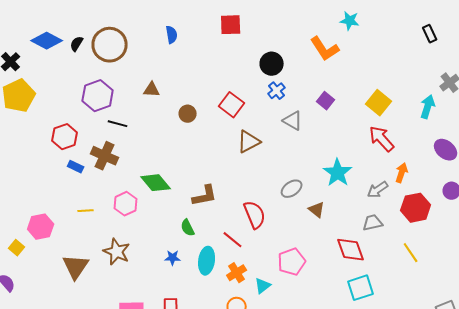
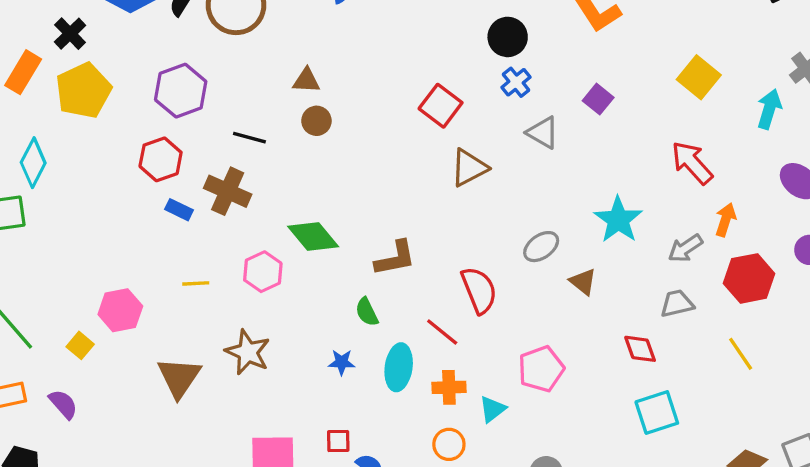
purple hexagon: (98, 96) -> (181, 91), moved
yellow square: (379, 103) -> (699, 77), moved
brown circle: (188, 114) -> (316, 121), moved
red diamond: (351, 250) -> (640, 349), size x0.7
orange cross: (237, 273) -> (449, 387), turned 30

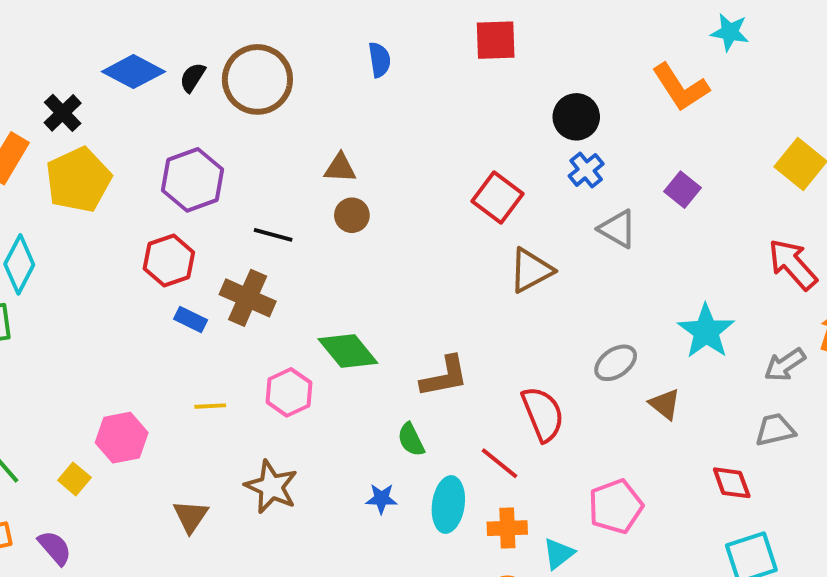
brown triangle: (179, 377) -> (191, 516), size x0.7

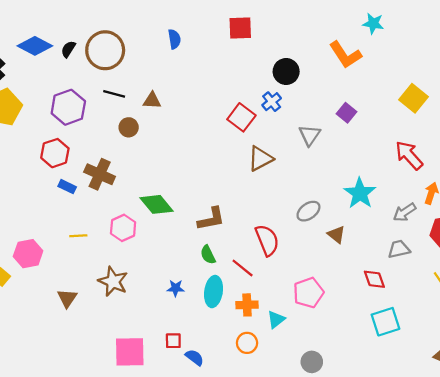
blue cross: (586, 170) -> (272, 102), moved
brown circle: (352, 215) -> (129, 127), moved
gray triangle: (618, 229) -> (310, 135), turned 35
black line: (273, 235) -> (114, 94), moved
green semicircle: (411, 440) -> (208, 255), moved

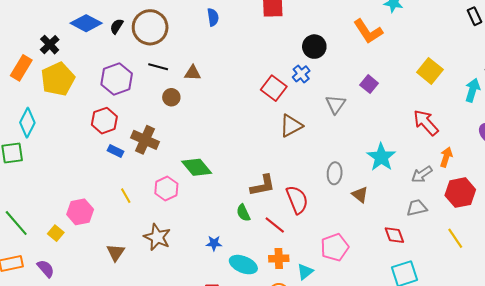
gray ellipse: (308, 211) -> (335, 173), turned -50
brown L-shape: (211, 219) -> (263, 185), moved
yellow line: (78, 236) -> (126, 196), turned 63
cyan ellipse: (214, 292) -> (243, 265), moved, turned -76

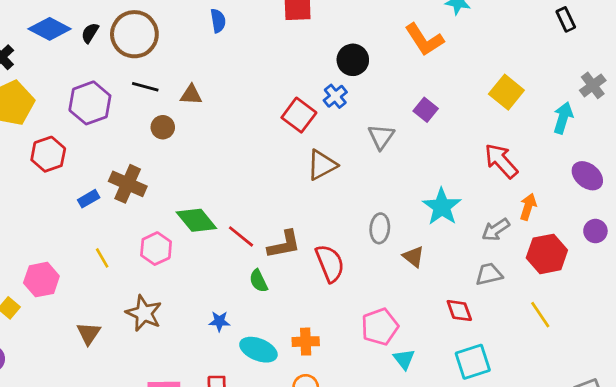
red hexagon: (104, 121) -> (48, 154), moved
blue rectangle: (116, 151) -> (89, 199), turned -56
red line: (275, 225) -> (241, 236), moved
cyan triangle: (305, 272) -> (404, 359), moved, turned -30

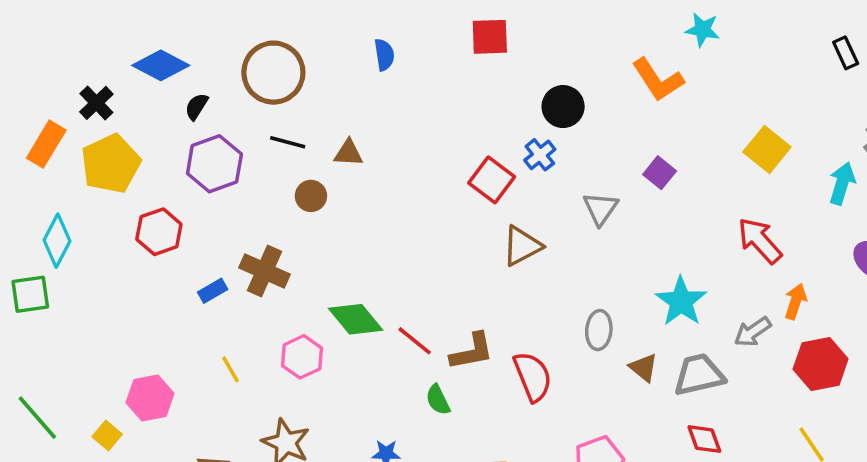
black semicircle: (90, 33) -> (197, 107), moved
gray trapezoid: (489, 274) -> (699, 375), moved, size x1.4

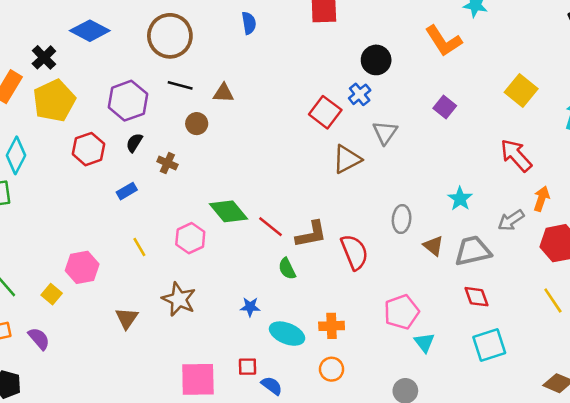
black semicircle: (197, 107) -> (134, 143), moved
gray triangle: (601, 208) -> (385, 132), moved
brown cross: (264, 271) -> (167, 163), moved, size x0.6
cyan star: (681, 301) -> (460, 199), size x0.7

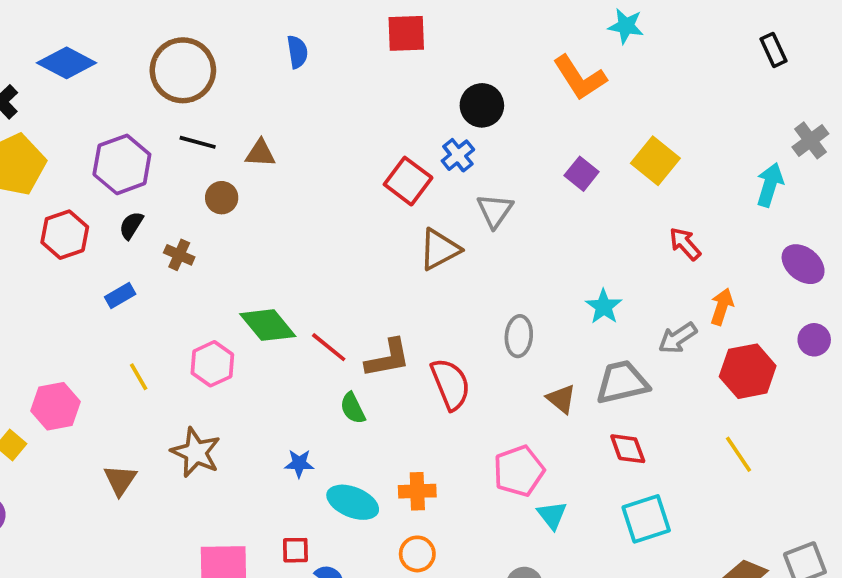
yellow square: (521, 91) -> (655, 161), moved
red arrow: (516, 155) -> (685, 244), size x0.7
brown triangle: (433, 246) -> (561, 399), moved

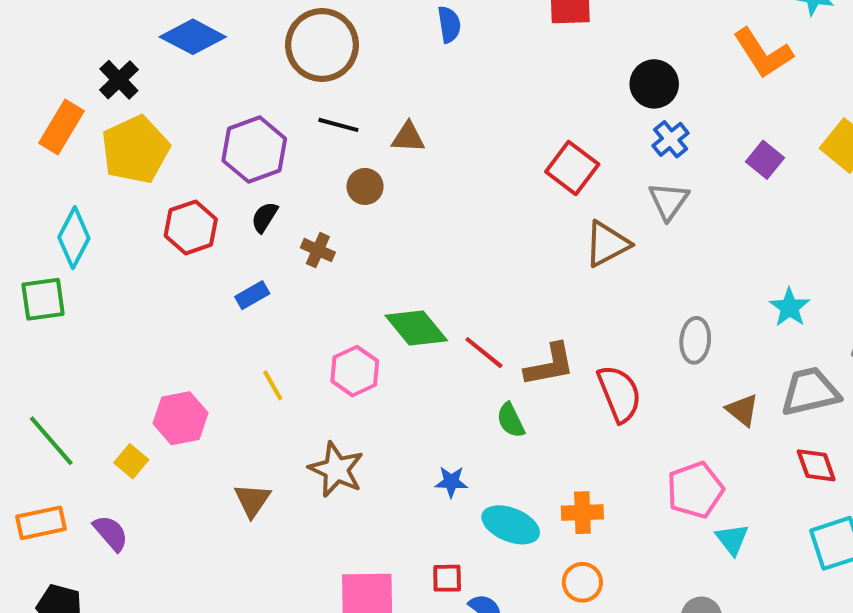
blue cross: (458, 155) -> (671, 139), moved

